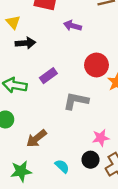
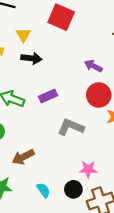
purple arrow: (72, 26) -> (93, 66), moved

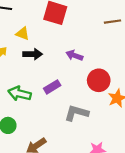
yellow triangle: (23, 35) -> (23, 34), turned -32
purple arrow: (93, 66) -> (74, 55), moved

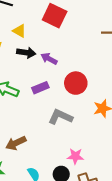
purple arrow: (74, 55) -> (49, 59), moved
red circle: (99, 80) -> (76, 83), moved

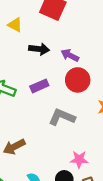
black arrow: (26, 53) -> (39, 49), moved
purple arrow: (49, 59) -> (70, 55), moved

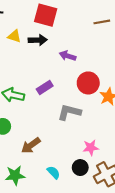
black arrow: (39, 49) -> (38, 40), moved
red circle: (78, 80) -> (88, 83), moved

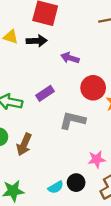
brown arrow: (31, 145) -> (24, 144), moved, turned -30
black circle: (80, 168) -> (76, 183), moved
cyan semicircle: (53, 172) -> (56, 187), turned 104

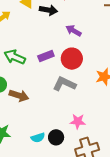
red circle: (93, 88) -> (72, 59), moved
brown arrow: (24, 144) -> (19, 96), turned -108

